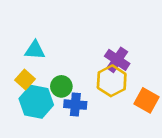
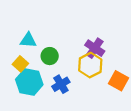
green circle: (61, 86) -> (50, 56), moved
blue cross: (75, 105) -> (61, 84), turned -36

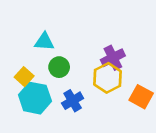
cyan triangle: (28, 40) -> (44, 42), moved
purple cross: (95, 48) -> (113, 58), turned 30

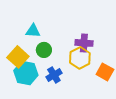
purple cross: (113, 58) -> (84, 43), turned 30
yellow square: (24, 77) -> (18, 57), size x1.5

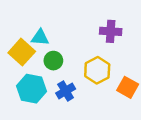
purple cross: (84, 43) -> (111, 31), moved
yellow square: (18, 57) -> (22, 52), moved

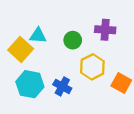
green circle: (53, 61) -> (73, 40), moved
blue cross: (66, 91) -> (62, 86), turned -30

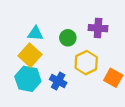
yellow square: (21, 49) -> (30, 55), moved

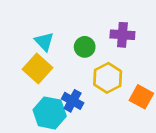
cyan triangle: (35, 33) -> (44, 42), turned 42
cyan hexagon: (28, 79) -> (50, 113), moved

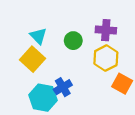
yellow hexagon: (108, 78) -> (106, 58), moved
blue cross: (73, 101) -> (63, 87), turned 30

